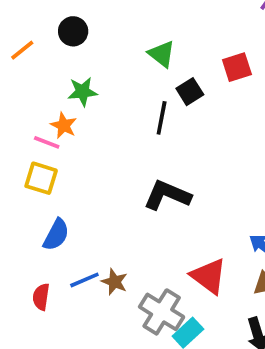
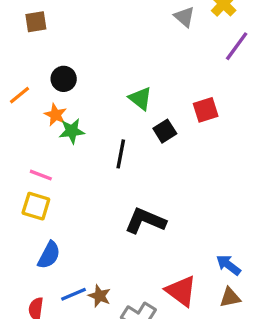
black line: (162, 118) -> (121, 154), moved
orange star: (64, 125) -> (55, 115), moved

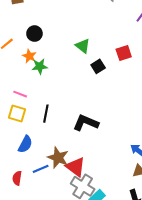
black line: (121, 154) -> (46, 114), moved
red triangle: (181, 291) -> (76, 167), moved
brown star: (100, 296) -> (58, 158), moved, size x1.5

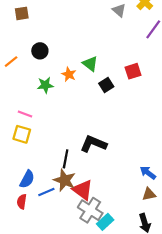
orange star: (29, 56) -> (69, 74), moved
black line: (46, 114) -> (66, 159), moved
blue semicircle: (25, 144) -> (27, 179), moved

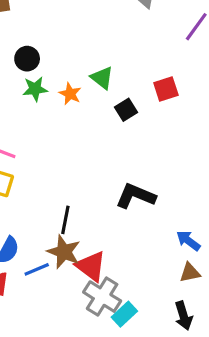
green star: (45, 85) -> (35, 89), moved
black L-shape: (93, 144) -> (136, 196), moved

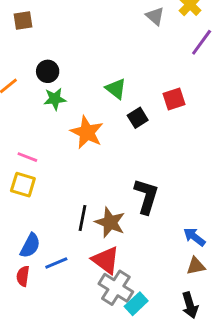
orange star: (70, 94) -> (87, 132), moved, size x1.6
black L-shape: (136, 196) -> (146, 196), turned 84
brown star: (64, 252) -> (110, 222), moved

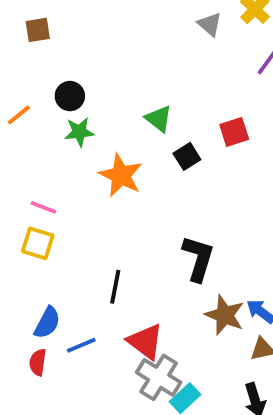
brown star: (110, 222) -> (225, 315), moved

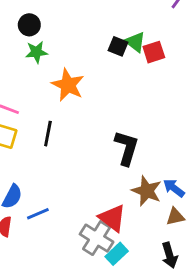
green triangle: (159, 119) -> (135, 42), moved
black square: (187, 156) -> (118, 46), moved, turned -36
black line: (115, 287) -> (48, 134), moved
red triangle: (145, 342) -> (112, 218), moved

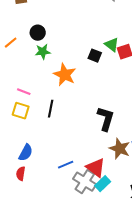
black square: (118, 46) -> (95, 56), moved
blue line: (38, 214) -> (66, 165), moved
cyan rectangle: (117, 254) -> (103, 184), moved

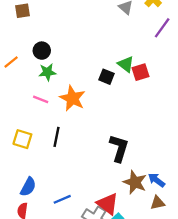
pink line: (24, 92) -> (41, 99), moved
blue line: (66, 165) -> (62, 199), moved

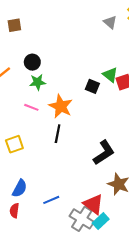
black line: (57, 137) -> (58, 134), moved
yellow square: (22, 139) -> (14, 144), turned -36
black L-shape: (119, 148) -> (104, 153), turned 40

